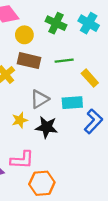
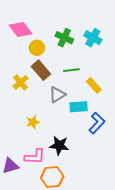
brown rectangle: (29, 61) -> (41, 70), turned 36
gray triangle: (40, 99) -> (57, 95), moved
black star: (47, 127) -> (59, 145), moved

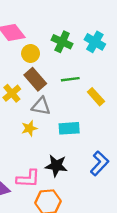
gray triangle: (57, 95) -> (41, 106), moved, turned 42
cyan rectangle: (79, 107) -> (69, 128), moved
yellow star: (33, 122) -> (29, 128), moved
blue L-shape: (97, 123) -> (99, 163), moved

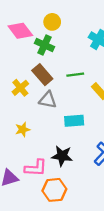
green cross: (62, 42) -> (44, 45), moved
yellow circle: (31, 53) -> (52, 22), moved
yellow star: (29, 128) -> (23, 130), moved

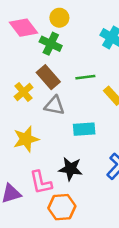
yellow star: (23, 130) -> (26, 139), size x1.5
pink L-shape: (36, 168) -> (41, 182), turned 75

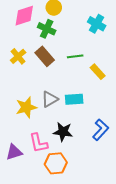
pink diamond: (23, 28) -> (24, 16), turned -70
yellow cross: (23, 92) -> (18, 56), moved
gray triangle: (54, 106) -> (50, 99), moved, turned -42

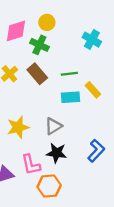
gray triangle: (50, 99) -> (53, 126), moved
cyan rectangle: (74, 99) -> (70, 97), moved

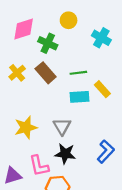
yellow circle: (47, 22) -> (69, 20), moved
gray triangle: (53, 126) -> (62, 126), turned -30

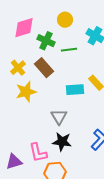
green line: (78, 73) -> (69, 50), moved
yellow star: (26, 128) -> (26, 92), moved

